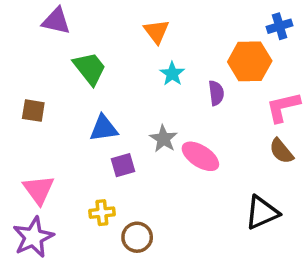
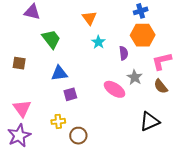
blue cross: (280, 26) -> (141, 11), moved
gray star: (163, 139) -> (135, 77), moved

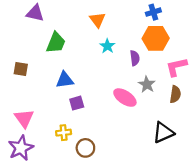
green trapezoid: (51, 39) -> (56, 43), turned 60
brown semicircle: (161, 86) -> (175, 94), turned -133

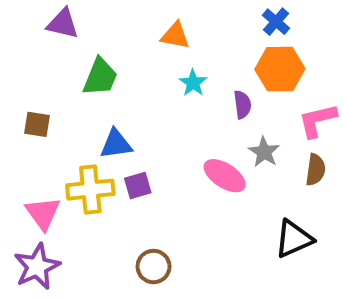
blue cross: (153, 12) -> (276, 22), turned -32
orange triangle: (98, 20) -> (175, 35), turned -42
yellow cross: (64, 133) -> (90, 190), moved, size x1.6

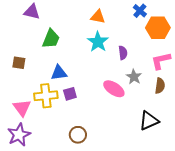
orange triangle: (175, 35) -> (98, 17), moved
orange hexagon: (280, 69) -> (158, 28), moved
cyan star: (193, 83) -> (98, 42), size x1.5

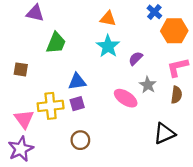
purple semicircle: (123, 53) -> (136, 58), turned -128
blue triangle: (59, 73) -> (77, 82), moved
brown circle: (78, 135) -> (80, 140), moved

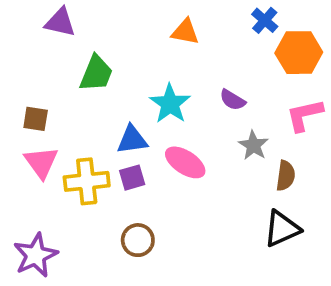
cyan star: (108, 46) -> (170, 104), moved
purple semicircle: (136, 58) -> (233, 100), turned -104
brown semicircle: (176, 95) -> (286, 176), moved
pink ellipse: (126, 98) -> (185, 162), moved
pink triangle: (24, 119) -> (41, 162), moved

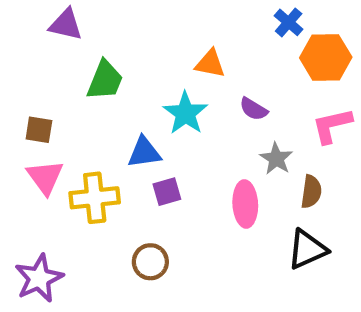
orange triangle: (185, 32) -> (210, 64), moved
pink ellipse: (185, 162) -> (245, 204), moved, turned 54
purple square: (132, 178) -> (167, 192), moved

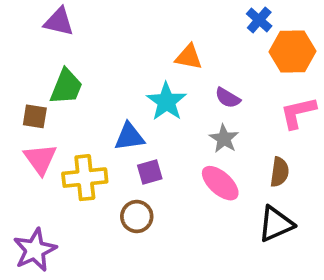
green trapezoid: (105, 80) -> (66, 87), moved
gray star: (276, 159) -> (224, 139), moved
pink ellipse: (245, 204) -> (220, 183), turned -45
brown circle: (150, 262) -> (137, 217), moved

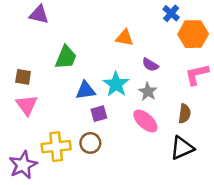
green trapezoid: (66, 87) -> (66, 57), moved
cyan star: (166, 102) -> (116, 84), moved
yellow cross: (85, 178) -> (56, 147), moved

